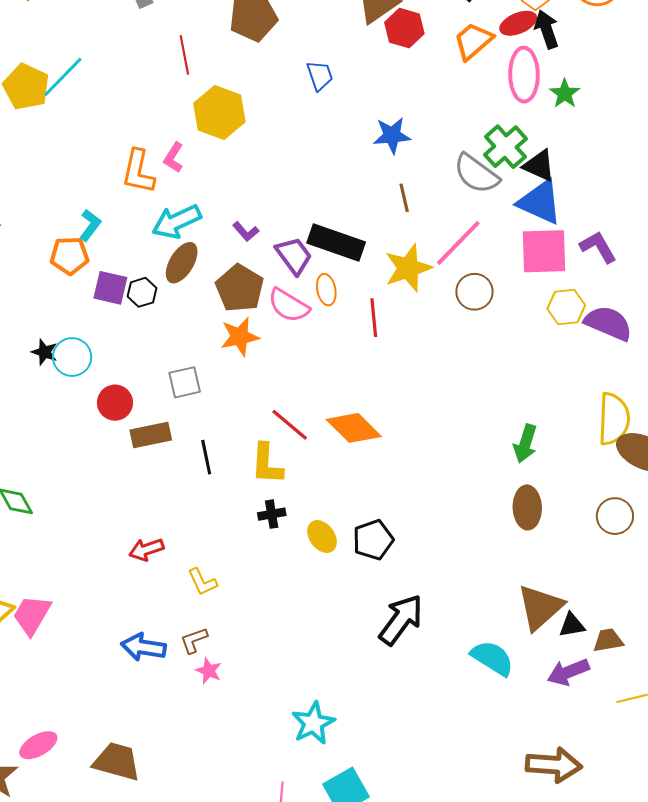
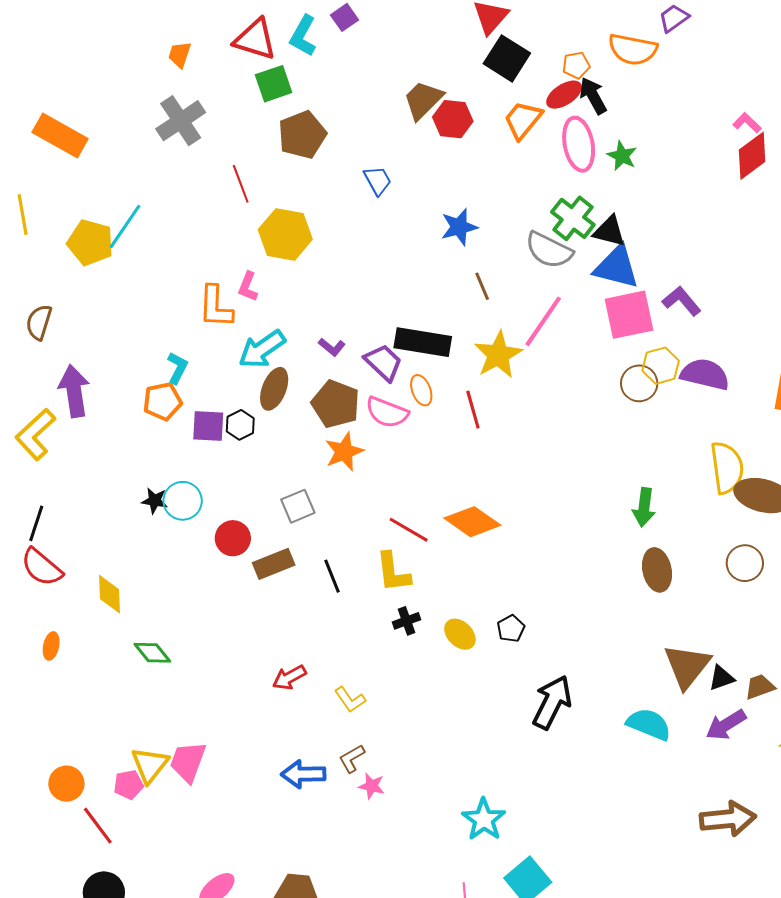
brown circle: (474, 292) -> (639, 383), moved
black pentagon: (373, 540) -> (511, 629), size x0.7

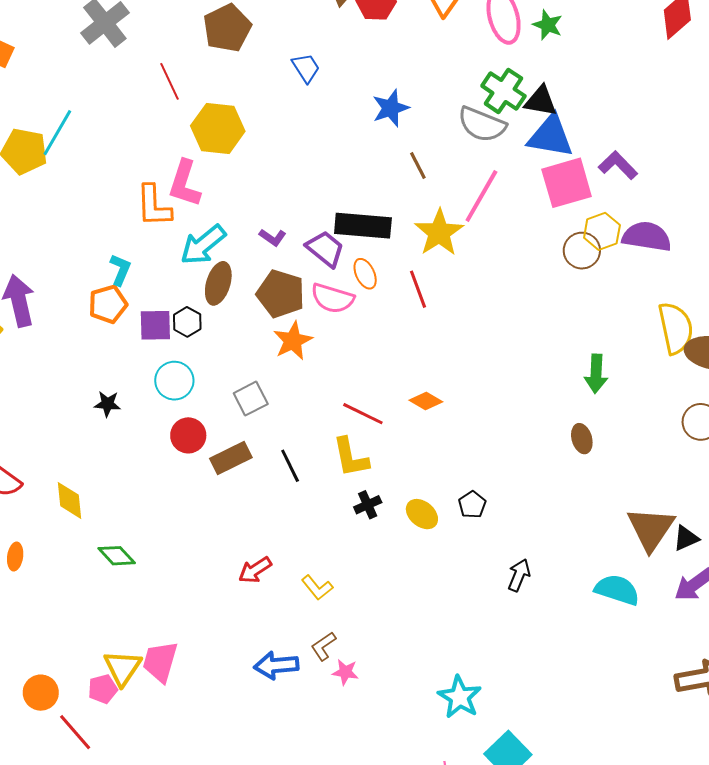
pink L-shape: (248, 287) -> (184, 183), size x1.6
cyan circle: (183, 501) -> (174, 381), moved
orange diamond: (472, 522) -> (426, 401), size x0.6
brown ellipse: (657, 570) -> (582, 439), moved, size x0.7
black arrow: (552, 702) -> (519, 575), size x0.6

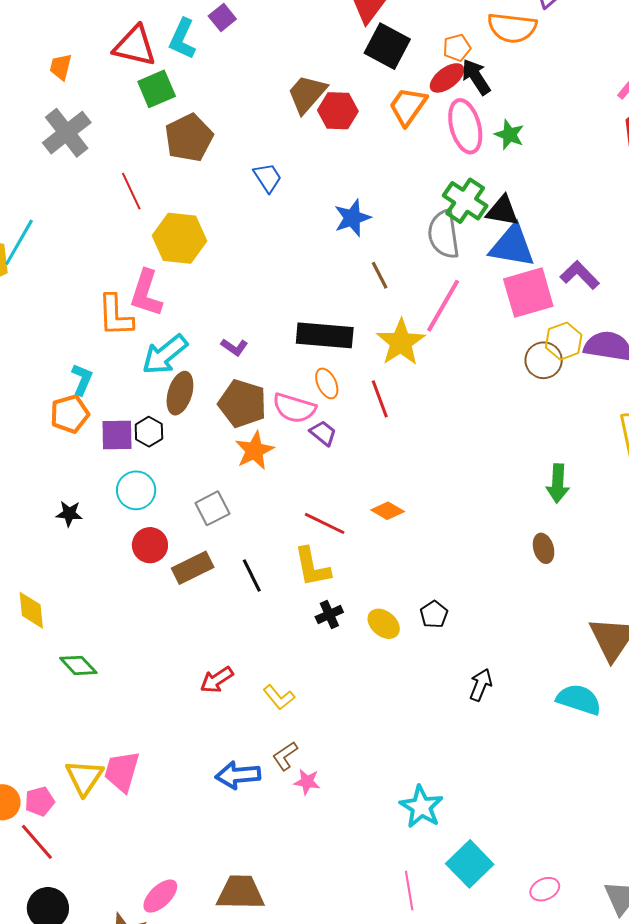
gray semicircle: (482, 124) -> (444, 234), turned 60
purple trapezoid: (325, 249) -> (323, 433), moved, size x0.7
pink pentagon: (103, 689) -> (40, 801), moved

